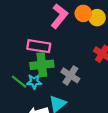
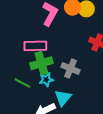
cyan star: (34, 82) -> (46, 80), moved

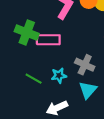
green cross: (41, 63) -> (27, 32), moved, turned 35
cyan triangle: (63, 98) -> (88, 90), moved

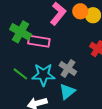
cyan star: (59, 76) -> (43, 75), size x1.6

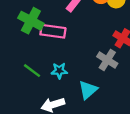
gray cross: (68, 69) -> (107, 60), moved
cyan star: (43, 75) -> (59, 71), size x0.6

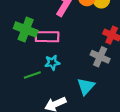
green line: (32, 71) -> (32, 75), turned -49
cyan star: (59, 71) -> (52, 63), moved

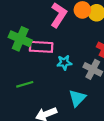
cyan star: (52, 63) -> (64, 63), moved

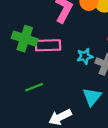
cyan star: (64, 63) -> (85, 56), moved

